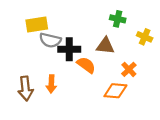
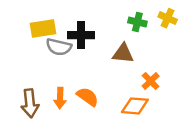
yellow cross: (145, 37) -> (168, 18), moved
black cross: (69, 49) -> (81, 35), moved
orange semicircle: (86, 65) -> (88, 97), moved

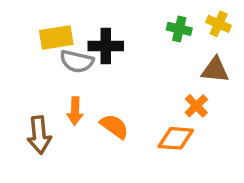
brown triangle: (123, 53) -> (215, 70), moved
orange arrow: (60, 98) -> (75, 111), moved

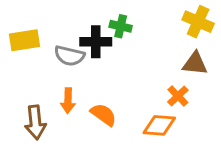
yellow cross: (219, 24) -> (198, 22), size x1.4
green cross: (179, 29) -> (121, 26), moved
yellow rectangle: (56, 37) -> (25, 40), moved

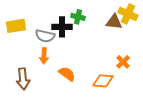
brown triangle: (195, 63) -> (114, 22), moved
orange cross: (178, 96) -> (123, 62), moved
orange arrow: (68, 101) -> (44, 56), moved

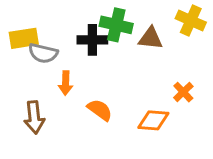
green cross: (78, 17) -> (116, 25), size x1.5
brown triangle: (114, 22) -> (150, 38), moved
gray semicircle: (45, 36) -> (43, 53), moved

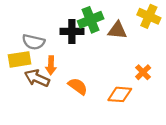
green cross: (116, 25) -> (91, 20), turned -35
yellow rectangle: (24, 38) -> (19, 59), moved
brown arrow: (34, 117) -> (37, 78), moved, turned 120

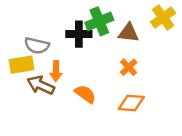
yellow cross: (149, 16) -> (163, 17), turned 30
orange cross: (143, 72) -> (129, 67), moved

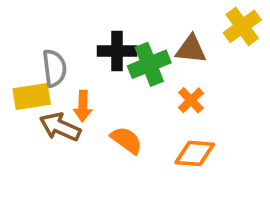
green cross: (99, 21) -> (149, 64), moved
gray semicircle: (37, 46) -> (54, 68), turned -110

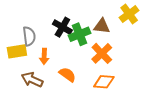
black cross: (117, 51) -> (62, 27), turned 30
orange cross: (191, 100) -> (102, 53), size x1.5
brown arrow: (60, 127) -> (32, 80), moved

